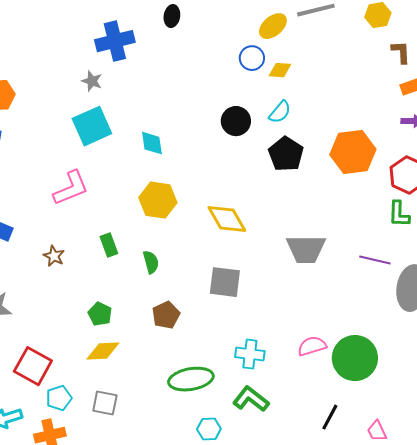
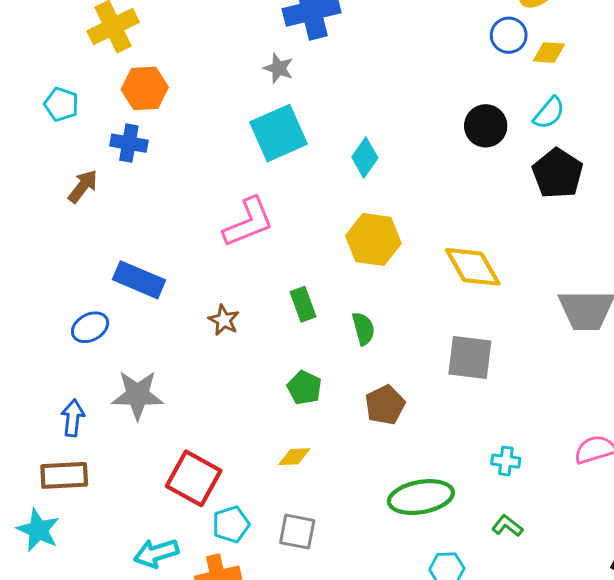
cyan diamond: (152, 143) -> (365, 158), turned 44
green pentagon: (100, 314) -> (304, 388), moved
yellow diamond: (103, 351) -> (294, 457), size x0.7
cyan cross: (250, 354) -> (506, 461), size x0.7
green L-shape: (251, 399) -> (507, 526), size x0.6

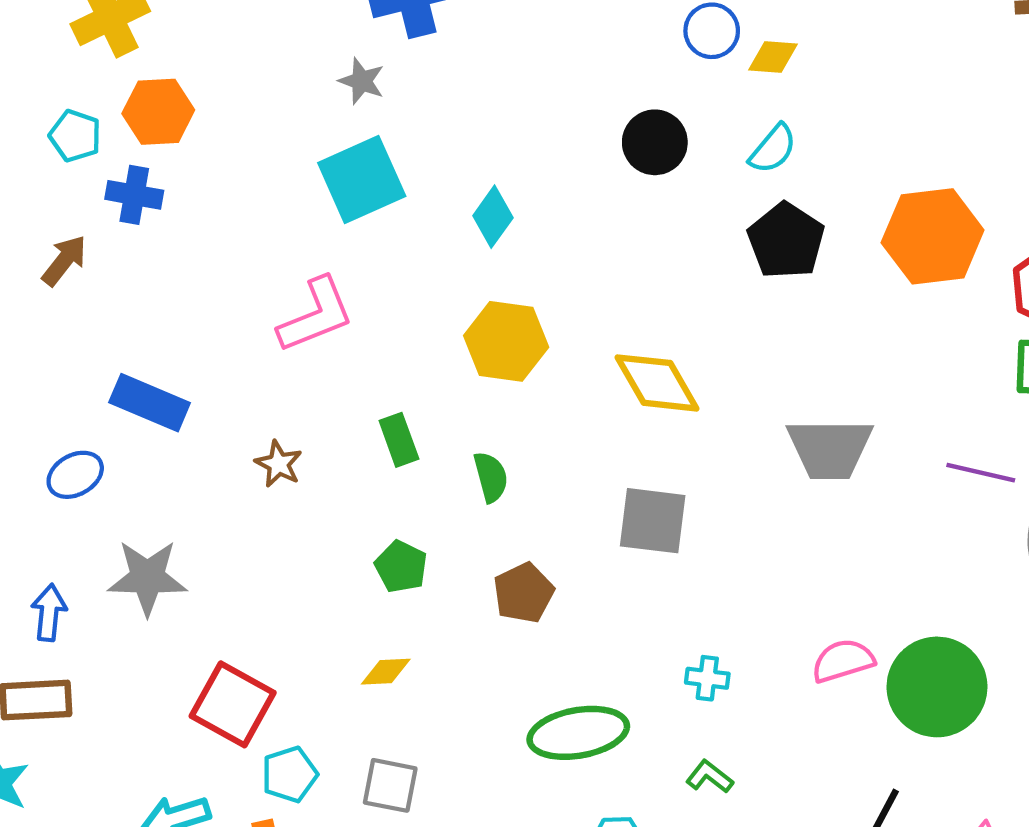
cyan pentagon: (61, 104) -> (75, 136), moved
black circle: (486, 126) -> (655, 142), moved

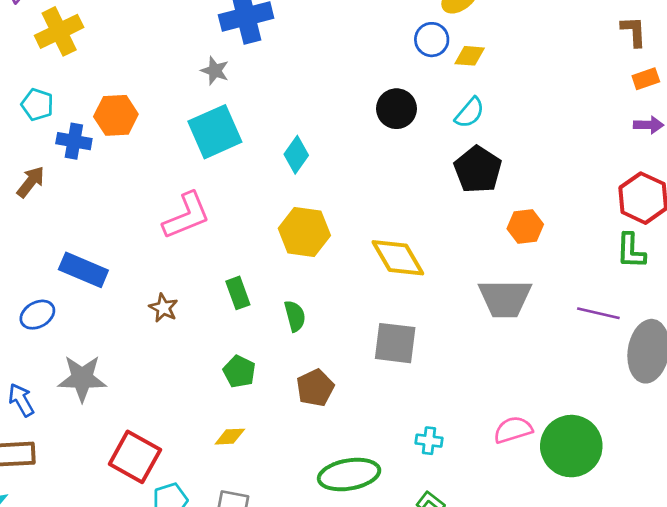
orange hexagon: (158, 112) -> (116, 115), moved
orange hexagon: (933, 236) -> (525, 227), moved, size x0.6
blue arrow: (49, 613) -> (21, 400), turned -36

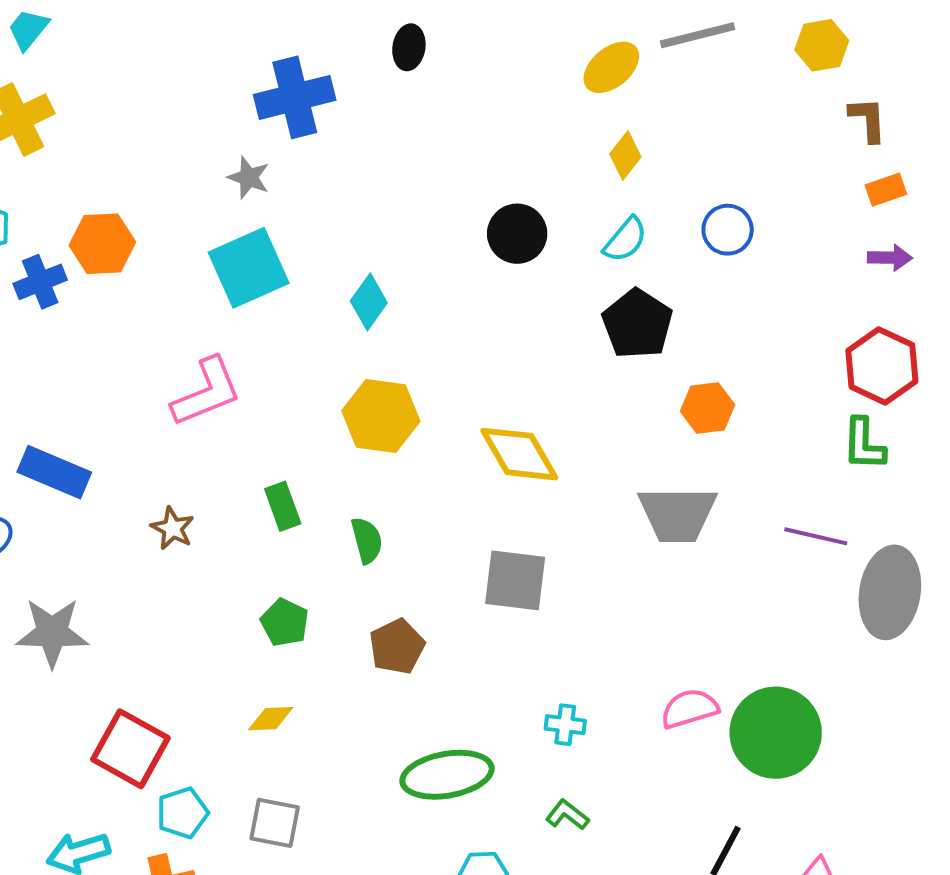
blue circle: (432, 40) -> (728, 230), moved
yellow diamond: (470, 56) -> (625, 156), turned -56
blue cross: (74, 141) -> (40, 282), turned -32

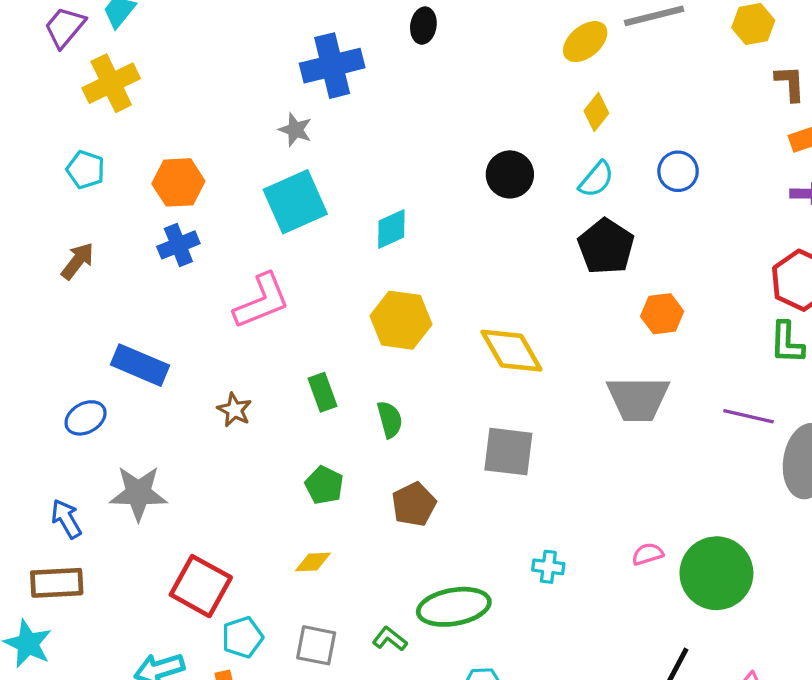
blue cross: (40, 282) -> (178, 245), moved
cyan diamond: (369, 302) -> (391, 229), turned 30
pink semicircle: (689, 709) -> (648, 554), size x0.7
green L-shape: (567, 815) -> (390, 639), moved

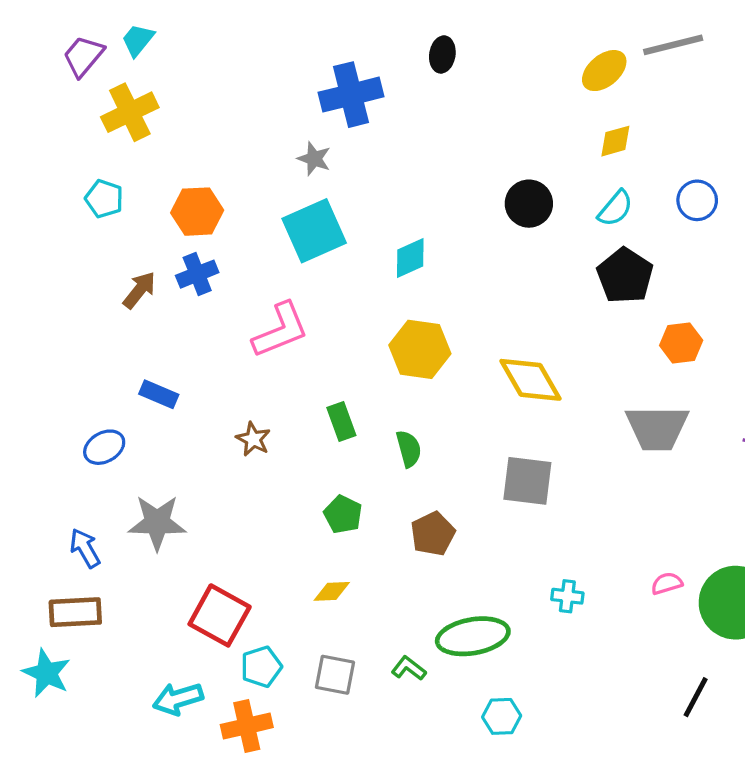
yellow diamond: (596, 112) -> (615, 141), turned 36
brown arrow: (78, 261) -> (139, 290), moved
blue rectangle: (140, 365) -> (159, 394), size x0.7

